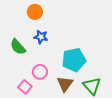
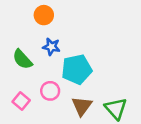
cyan pentagon: (74, 60) -> (77, 69), moved
pink square: (25, 87) -> (21, 101), moved

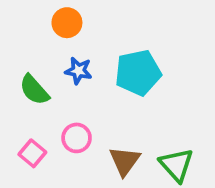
cyan pentagon: (77, 69) -> (138, 73), moved

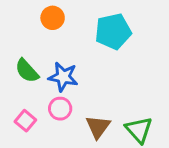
blue star: (78, 71) -> (63, 77), moved, size x1.4
cyan pentagon: (138, 73) -> (113, 31), moved

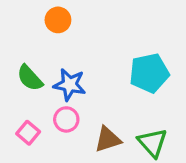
cyan pentagon: (113, 31) -> (149, 73), moved
brown triangle: (98, 127) -> (108, 139), turned 36

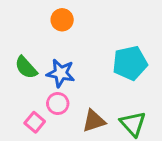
orange circle: (58, 20) -> (62, 20), moved
pink square: (28, 133) -> (35, 122), moved

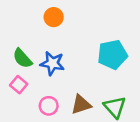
pink circle: (58, 104) -> (49, 106), moved
pink square: (35, 122) -> (19, 85), moved

